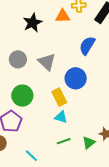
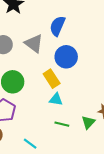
blue semicircle: (87, 46) -> (57, 26), moved
green line: (64, 141) -> (62, 124), turned 40

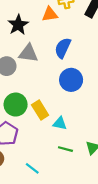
gray triangle: (34, 43) -> (28, 53), moved, turned -30
yellow rectangle: (52, 79) -> (40, 110), moved

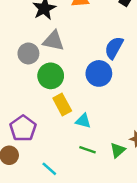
blue semicircle: (63, 48) -> (114, 48), moved
green circle: (16, 105) -> (51, 76), moved

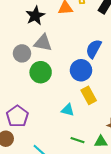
yellow rectangle: (62, 105) -> (89, 95), moved
green line: (87, 150) -> (78, 140), moved
green triangle: (118, 150) -> (101, 142), moved, turned 40

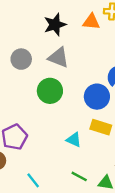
gray circle: (22, 53) -> (21, 59), moved
yellow rectangle: (89, 95) -> (101, 127), turned -54

